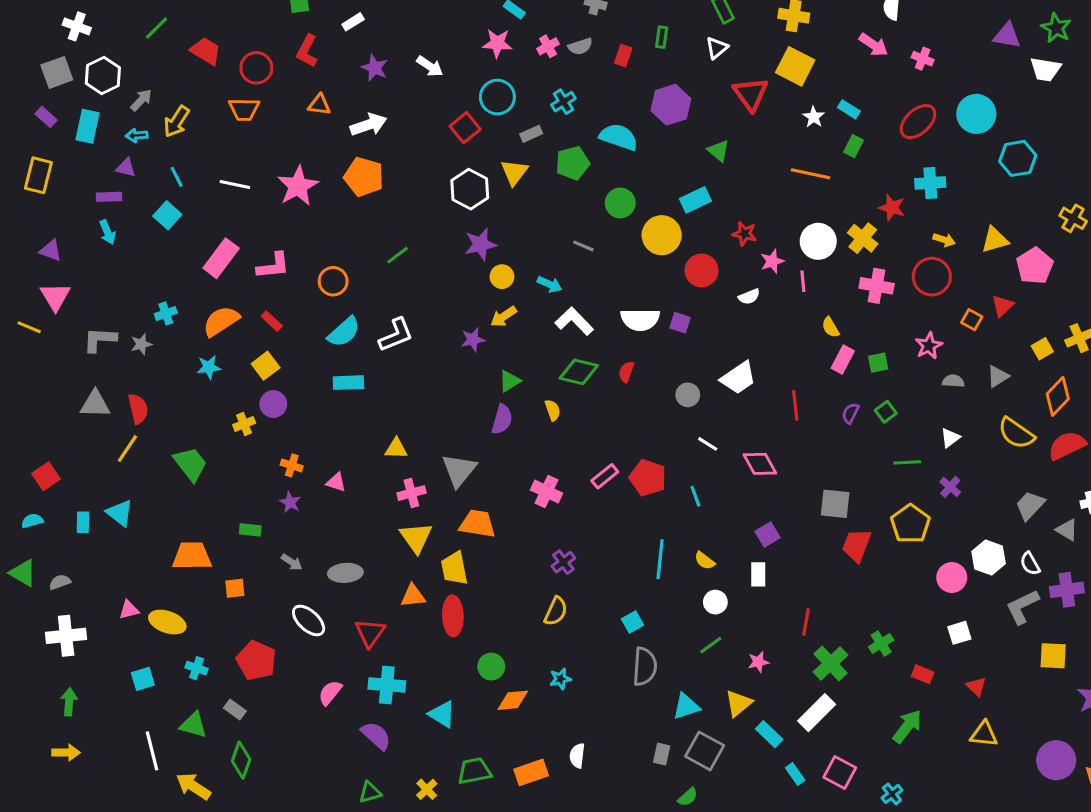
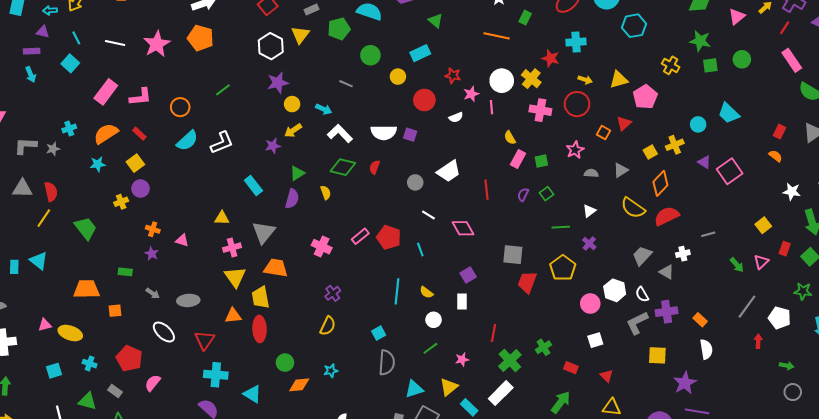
yellow circle: (662, 235) -> (398, 77), size x0.6
cyan rectangle: (348, 383) -> (253, 185), moved, turned 54
pink semicircle: (330, 693) -> (153, 383), moved

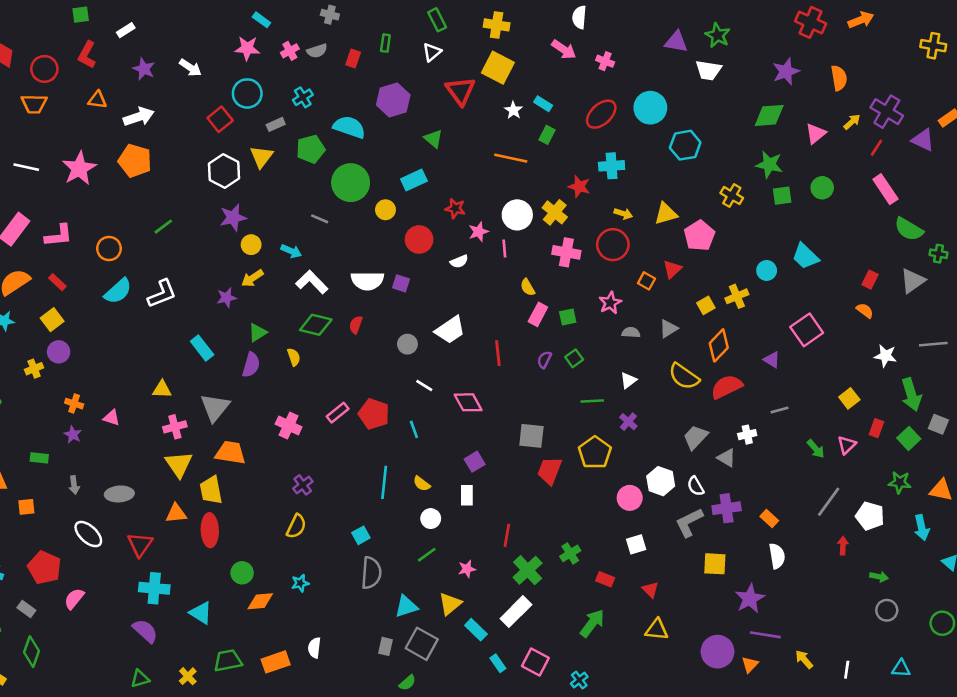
green circle: (370, 55) -> (351, 183), size x1.5
purple triangle: (704, 162) -> (772, 360), moved
gray arrow: (153, 293) -> (74, 485), turned 48

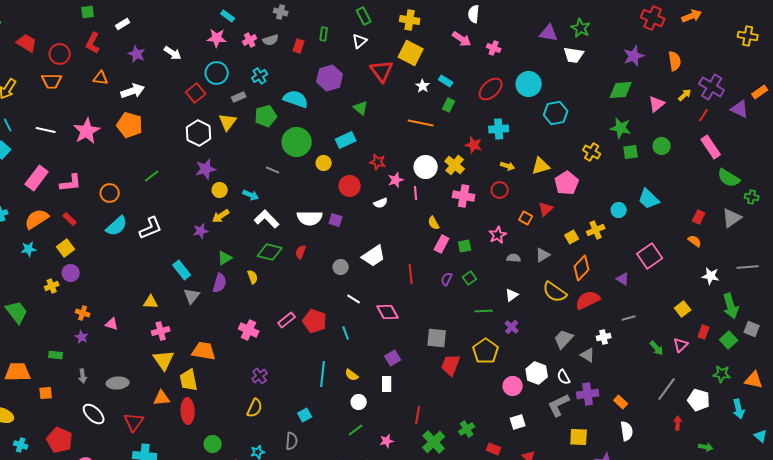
red circle: (613, 245) -> (500, 190), size x0.7
gray triangle: (215, 407) -> (192, 296), moved, size x0.7
gray semicircle: (371, 573) -> (292, 441), moved, size x0.7

